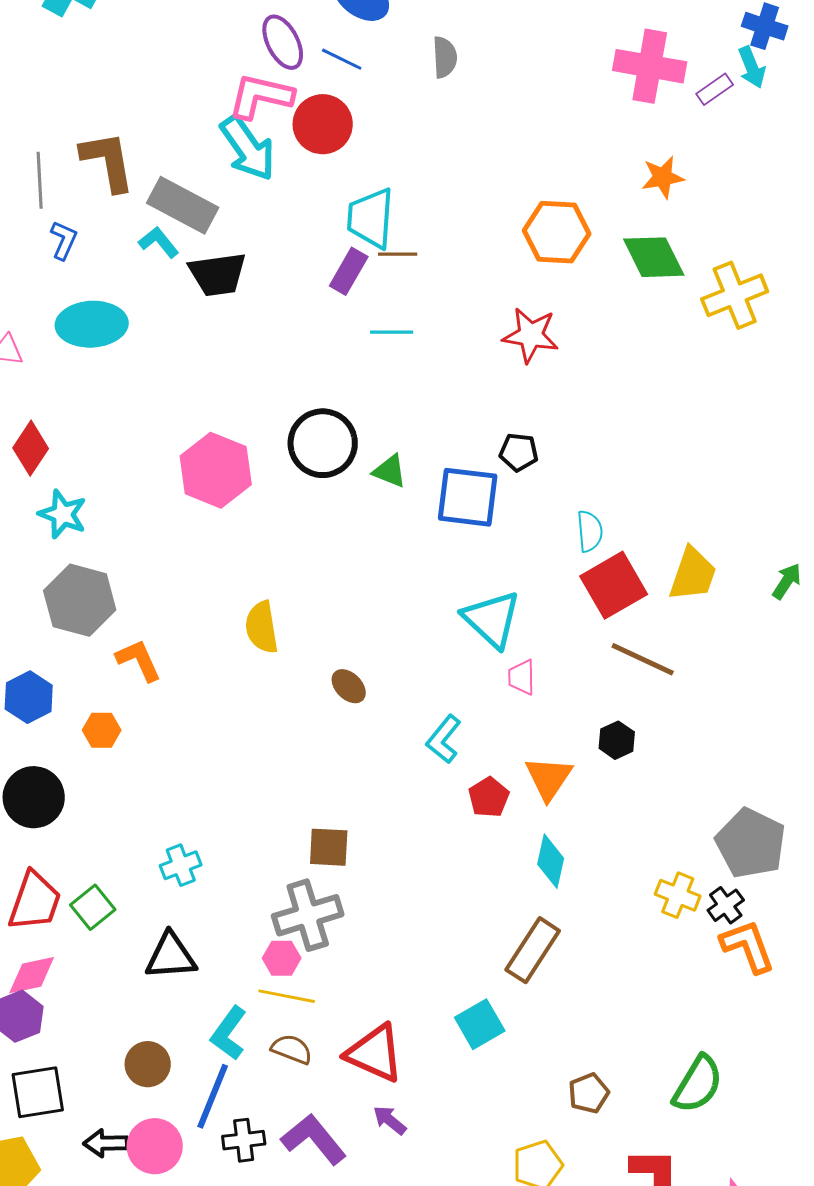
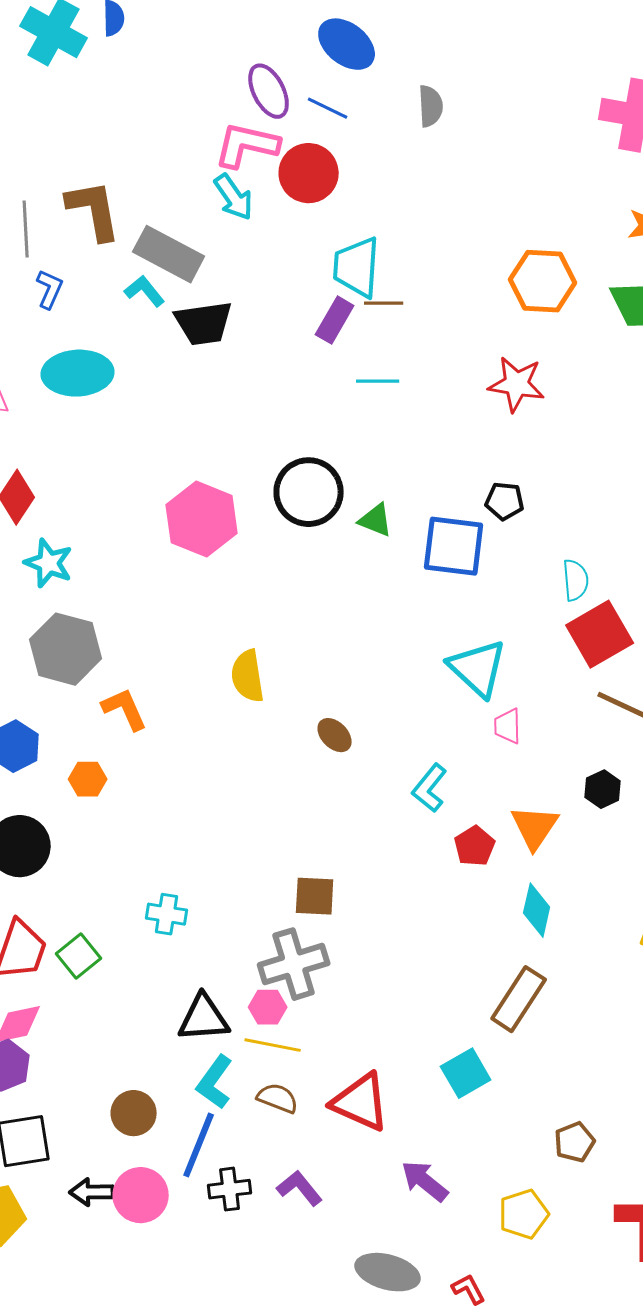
cyan arrow: (248, 148) -> (234, 197), size x0.7
cyan cross: (181, 865) -> (167, 914), turned 30
black triangle: (171, 956) -> (204, 1018), moved
purple arrow: (390, 1120) -> (425, 1181), moved, size x1.4
purple L-shape: (314, 1139) -> (300, 1188), size x0.7

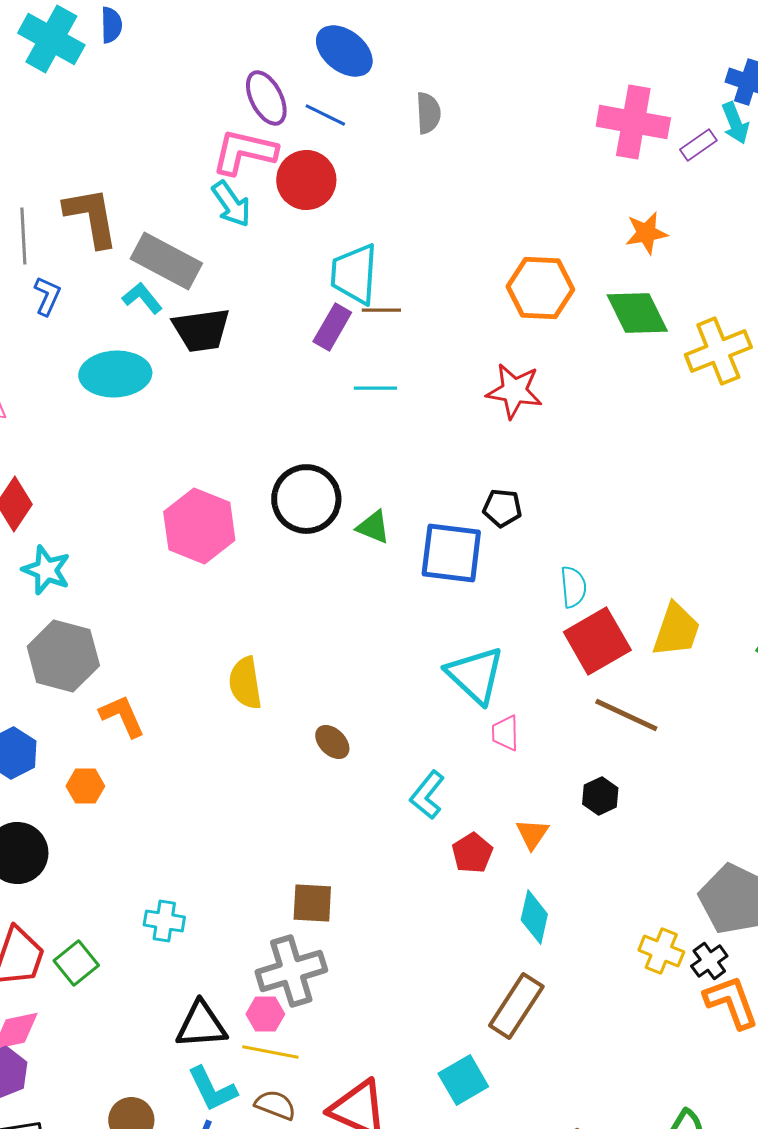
cyan ellipse: (78, 373) -> (115, 374), moved
orange triangle: (535, 827) -> (532, 834), size x0.7
cyan L-shape: (215, 1082) -> (212, 1089), turned -62

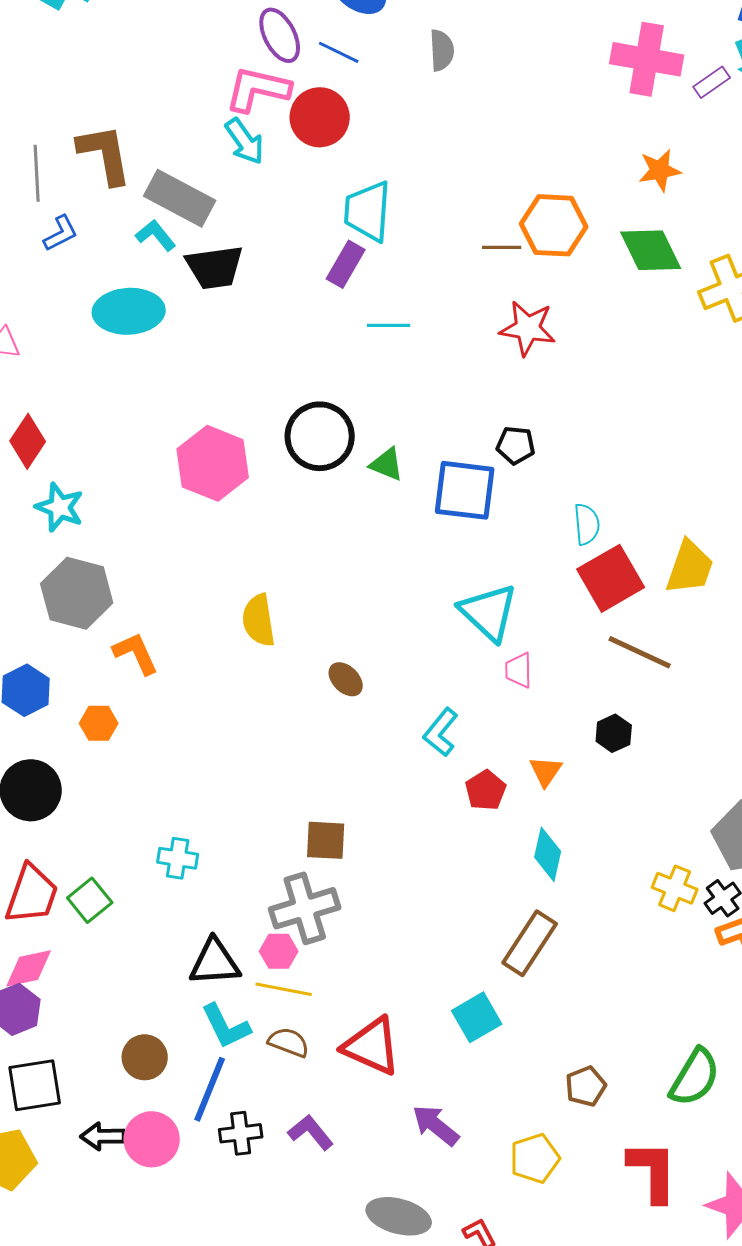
blue L-shape: (47, 296) -> (61, 233), turned 39
brown line: (381, 310) -> (502, 247), moved

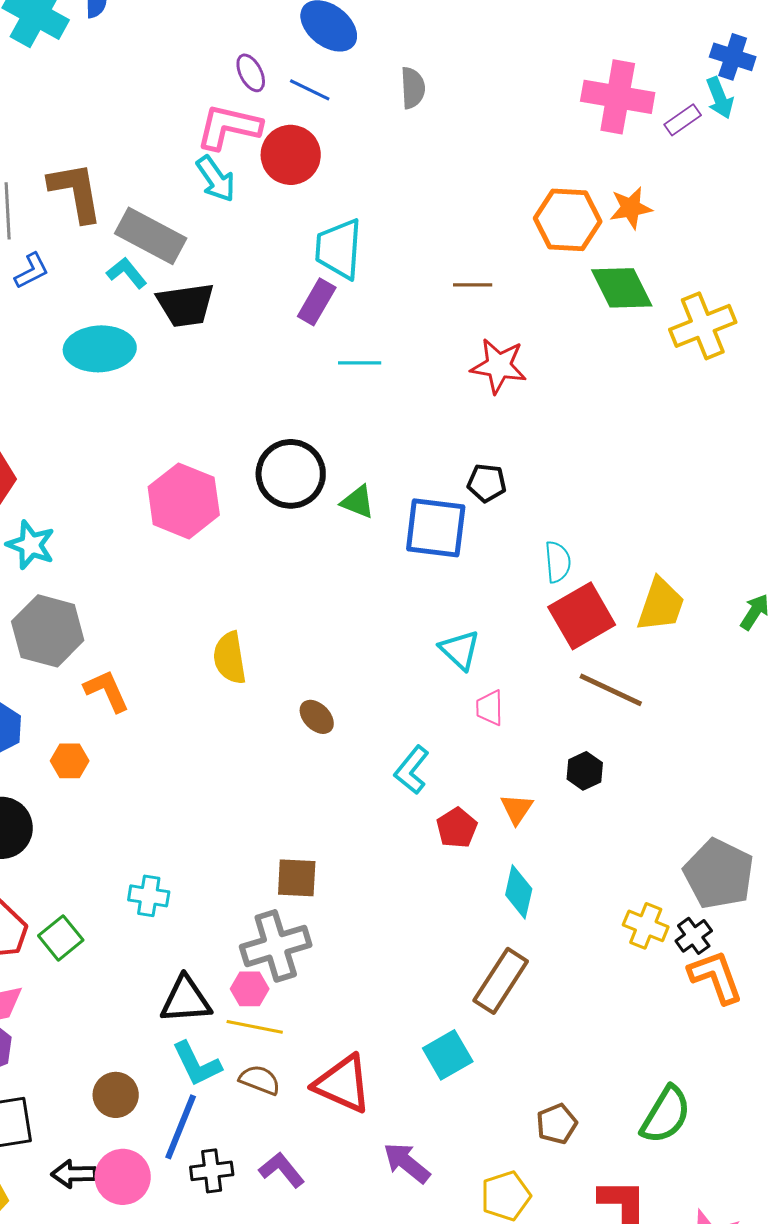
purple ellipse: (280, 35) -> (251, 73), size x0.7
orange hexagon: (554, 225) -> (568, 220), moved
cyan triangle: (489, 612) -> (460, 650), size x0.7

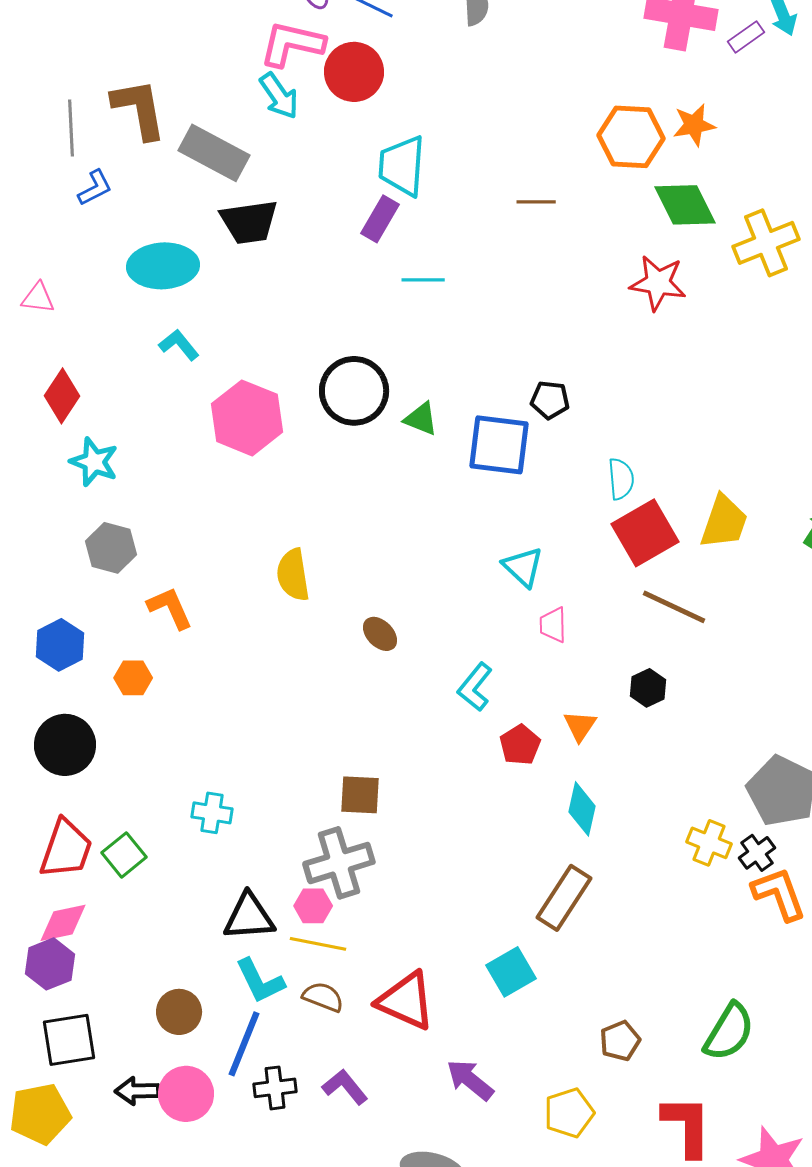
cyan L-shape: (127, 273) -> (179, 345), moved
red star: (499, 366) -> (658, 283), moved
gray hexagon: (48, 631) -> (111, 548), size x0.7

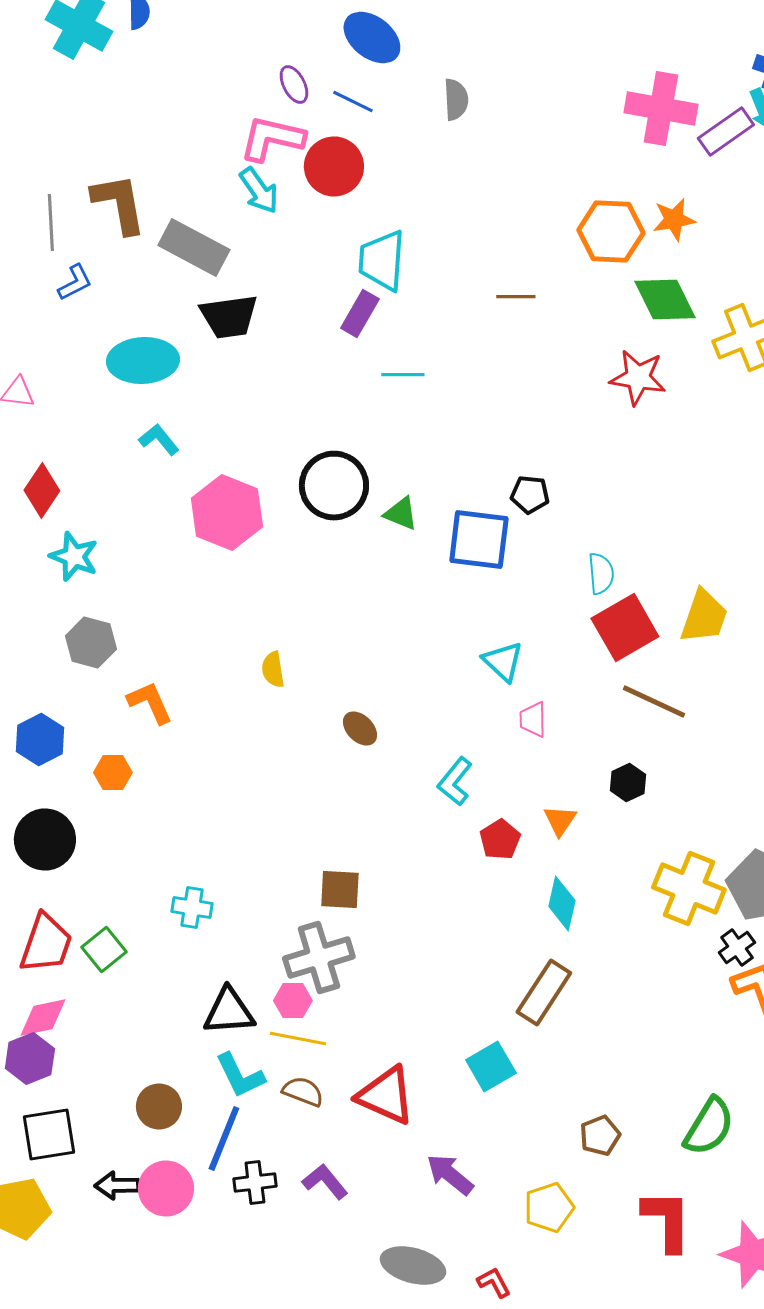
purple rectangle: (746, 37) -> (726, 132), size x1.5
yellow semicircle: (293, 575) -> (273, 670), size x0.7
yellow cross: (709, 843) -> (689, 888), moved, size x1.6

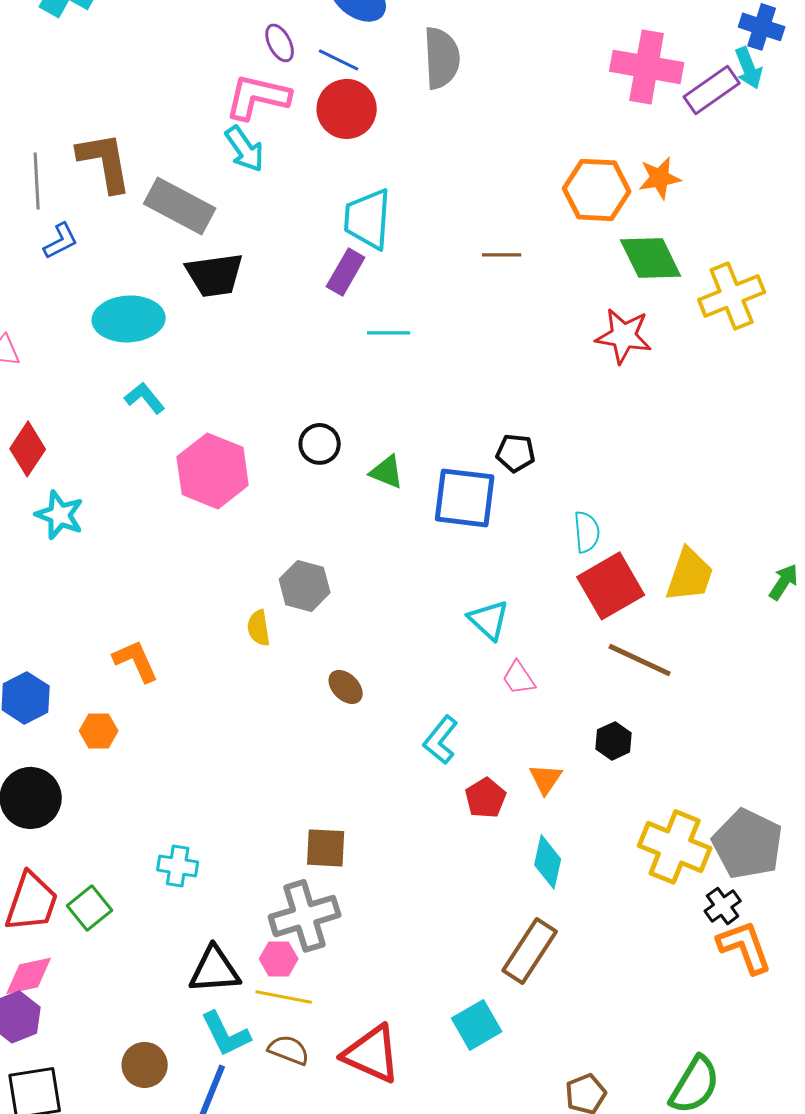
gray semicircle: (456, 100) -> (442, 58), size x1.5
red circle: (334, 166) -> (347, 109), moved
black circle: (334, 486) -> (320, 444), size x0.6
gray hexagon: (91, 642) -> (305, 586), moved
pink trapezoid: (533, 720) -> (519, 678), turned -33

